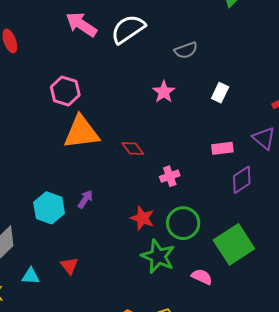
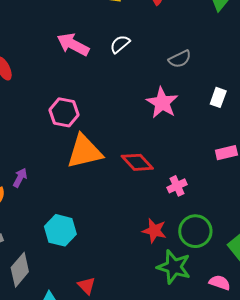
white semicircle: (128, 29) -> (120, 44), size x0.6
pink star: (164, 92) -> (162, 103), size x1.4
red diamond: (133, 149) -> (137, 162), size x1.4
purple arrow: (85, 199) -> (20, 178), moved

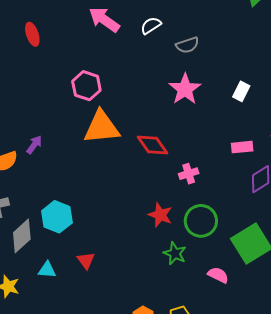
gray semicircle: (180, 59) -> (187, 45), moved
cyan hexagon: (60, 230) -> (57, 217), moved
green star: (174, 267) -> (175, 253), size x0.7

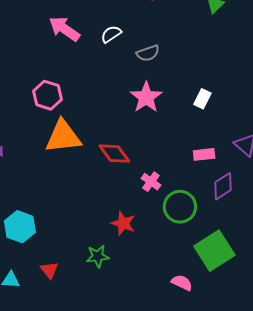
pink cross: (189, 174) -> (151, 182), turned -36
green circle: (201, 221) -> (180, 207), moved
green star: (175, 253) -> (98, 256), moved, turned -30

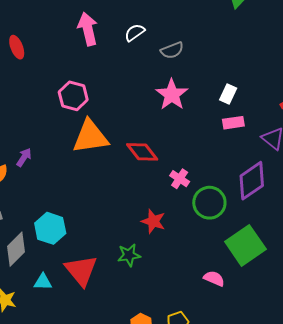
pink arrow: (64, 29) -> (88, 29), turned 44
pink rectangle: (204, 154) -> (233, 123), moved
purple diamond: (223, 186) -> (252, 181), size x1.4
red triangle: (49, 270) -> (81, 270), size x1.8

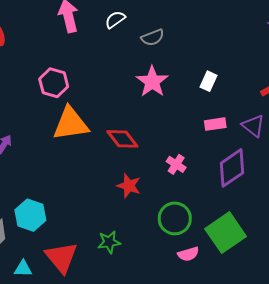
pink rectangle: (233, 123) -> (215, 124), moved
pink cross: (180, 179) -> (176, 164), moved
green circle: (209, 203) -> (175, 218), moved
red star: (153, 221) -> (129, 186), moved
pink semicircle: (214, 278) -> (188, 254), moved, turned 140

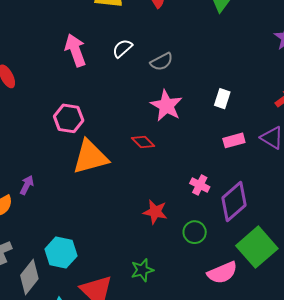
red diamond: (122, 139) -> (143, 142), moved, size x0.7
purple diamond: (232, 168) -> (234, 201), moved
green circle: (175, 218) -> (195, 232), moved, size x0.7
pink semicircle: (188, 254) -> (222, 273), size x1.4

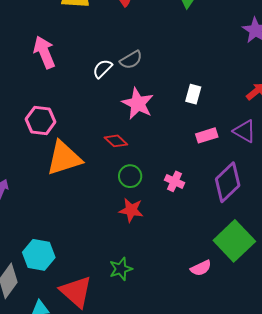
white semicircle: (122, 48) -> (103, 69), moved
purple diamond: (234, 201) -> (228, 182), moved
green circle: (195, 232) -> (130, 176), moved
pink semicircle: (222, 273) -> (201, 268), size x0.7

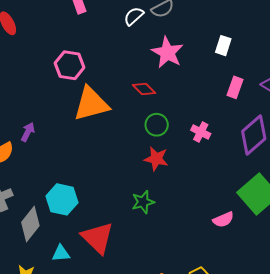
pink rectangle: (207, 135) -> (235, 87), turned -55
green star: (121, 269) -> (143, 202), moved

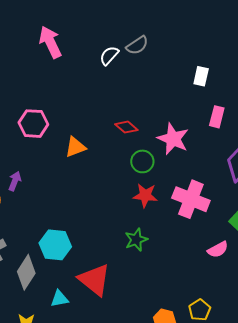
pink star: (167, 53) -> (173, 139), moved
pink hexagon: (70, 65) -> (33, 124), moved
orange triangle: (91, 104) -> (75, 147), size x0.6
pink cross: (201, 132) -> (191, 199), moved, size x1.8

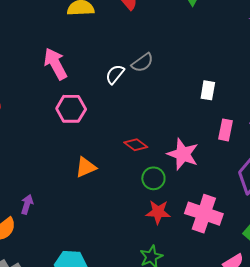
pink hexagon: (33, 124) -> (71, 109), moved

